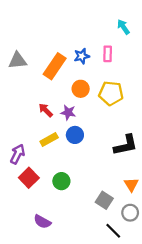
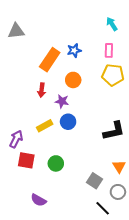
pink rectangle: (108, 54) -> (109, 50), moved
gray triangle: (18, 61) -> (16, 31), moved
yellow pentagon: (111, 93) -> (113, 75), moved
red arrow: (46, 110) -> (42, 90), moved, turned -128
red square: (29, 178) -> (26, 160), turned -36

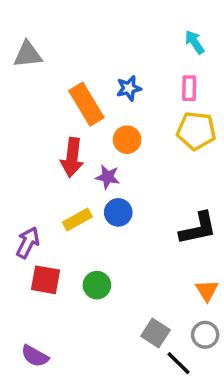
orange rectangle: (50, 60) -> (86, 104), turned -65
red arrow: (42, 90) -> (72, 157), size x1.5
gray square: (95, 181) -> (155, 333), moved
purple semicircle: (39, 200) -> (35, 356), moved

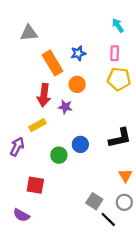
gray triangle: (28, 55) -> (29, 33), moved
blue circle: (118, 212) -> (80, 144), moved
yellow rectangle: (77, 219) -> (37, 125), moved
red square: (45, 280) -> (35, 185), moved
green circle: (97, 285) -> (59, 155), moved

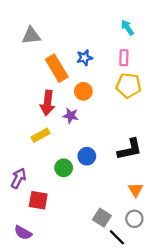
purple arrow: (17, 147) -> (18, 178), moved

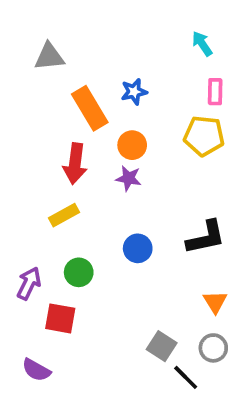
pink rectangle: (124, 58) -> (215, 92), moved
purple star: (71, 116) -> (128, 178), moved
green circle: (64, 168) -> (79, 272), moved

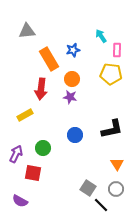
cyan arrow: (202, 44) -> (101, 36), moved
yellow rectangle: (64, 215) -> (25, 115), moved

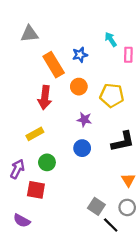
yellow pentagon: (111, 74) -> (112, 95), moved
purple star: (70, 97) -> (84, 120), moved
yellow rectangle: (25, 115) -> (35, 134), moved

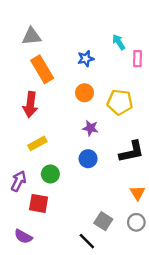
orange rectangle: (54, 65) -> (42, 69), moved
red arrow: (45, 98) -> (30, 105), moved
black line: (111, 225) -> (87, 241), moved

